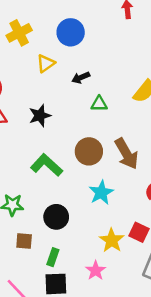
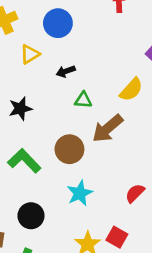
brown arrow: (127, 154) -> (108, 129), moved, turned 76

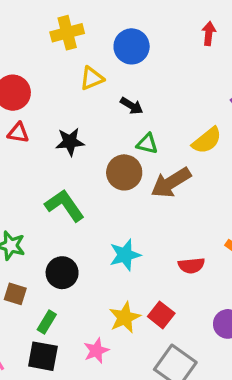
black arrow: (66, 71) -> (132, 106), turned -138
brown circle: (69, 149) -> (124, 172), moved
red semicircle: (135, 193) -> (191, 266), turned -150

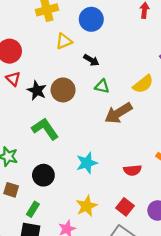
red triangle: (18, 133) -> (13, 79), turned 35
black star: (70, 142) -> (37, 90), moved, turned 30
brown circle: (124, 172) -> (63, 90), moved
red square: (161, 315) -> (125, 207), moved

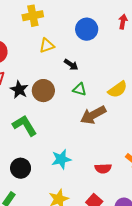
blue circle: (91, 19) -> (87, 29), moved

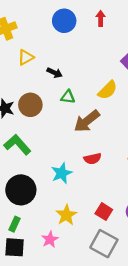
blue circle: (87, 29) -> (64, 21), moved
black circle: (21, 168) -> (21, 190), size x1.4
red semicircle: (103, 168) -> (92, 159), moved

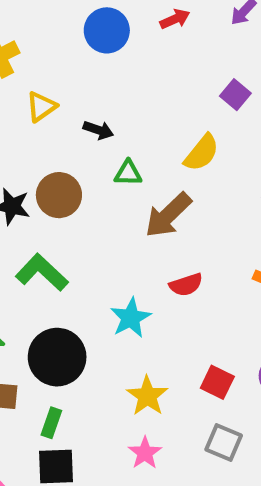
red arrow: (101, 18) -> (175, 19), turned 72
pink star: (50, 239) -> (145, 453), moved
gray square: (104, 244) -> (224, 443), size x0.7

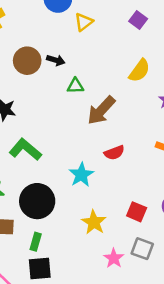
purple square: (235, 95) -> (138, 20), moved
yellow triangle: (41, 107) -> (84, 22), moved
yellow semicircle: (202, 153) -> (139, 71), moved
brown circle: (59, 195) -> (27, 61), moved
pink star: (145, 453) -> (114, 258), moved

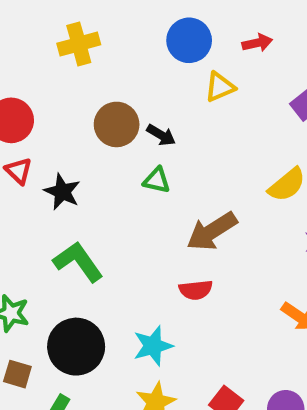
green triangle: (75, 86) -> (157, 180), moved
red semicircle: (114, 153) -> (196, 290), moved
cyan star: (81, 175) -> (153, 346), moved

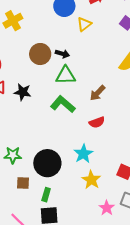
green triangle: (157, 180) -> (66, 75), size x1.5
brown arrow: (212, 231) -> (98, 93), size x0.7
green L-shape: (78, 262) -> (63, 104), moved

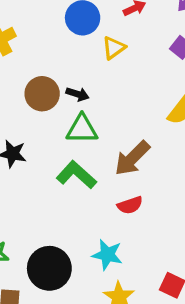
brown arrow: (98, 93) -> (132, 158), size x1.4
cyan star: (83, 154) -> (107, 255), turned -30

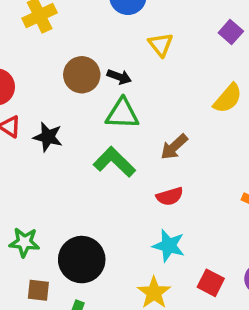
yellow triangle: (114, 48) -> (161, 45), moved, turned -35
brown arrow: (132, 158) -> (174, 147), size x0.7
cyan star: (107, 255) -> (169, 246), moved

